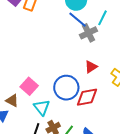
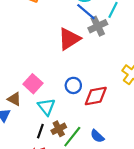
red triangle: (91, 67) -> (69, 39), moved, size x1.6
blue circle: (66, 88) -> (73, 85), size x0.6

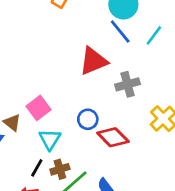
gray cross: (98, 26) -> (128, 84), moved
red diamond: (96, 96) -> (113, 137), turned 45

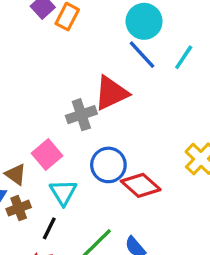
gray cross: (128, 84) -> (81, 115), moved
blue circle: (88, 119) -> (108, 165), size x1.4
brown cross: (60, 169) -> (19, 208), moved

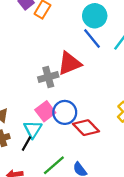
pink square: (47, 154) -> (45, 111), moved
black line: (49, 228) -> (26, 144), moved

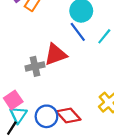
pink square: (45, 111) -> (13, 100), moved
blue circle: (65, 112) -> (46, 116), moved

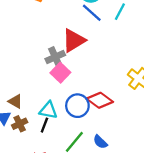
pink square: (13, 100) -> (60, 73), moved
cyan triangle: (18, 115) -> (48, 110), turned -42

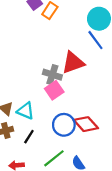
gray cross: (55, 57) -> (52, 75), turned 30
cyan triangle: (48, 110) -> (26, 111), moved

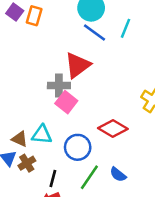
blue circle: (64, 125) -> (78, 147), moved
black line: (29, 137) -> (53, 178), moved

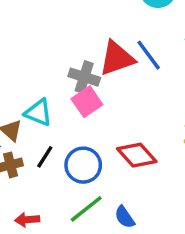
blue line: (95, 33) -> (149, 55), moved
cyan triangle: (42, 135) -> (38, 113), moved
black line: (53, 178) -> (45, 157), moved

